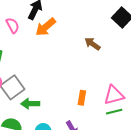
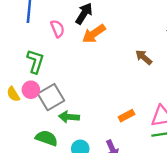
orange rectangle: (82, 98) -> (126, 116), turned 48

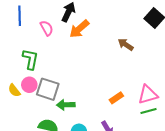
gray square: (51, 97) -> (48, 89), turned -35

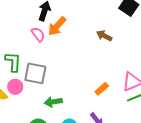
pink semicircle: (47, 28) -> (38, 34), moved
gray square: (48, 89) -> (35, 73), moved

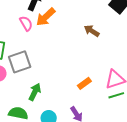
gray square: (35, 73) -> (20, 62), turned -35
green arrow: (53, 102) -> (35, 92), turned 120

